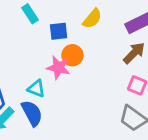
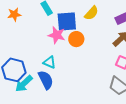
blue square: (59, 31) -> (67, 21), size x1.5
pink star: (58, 67) -> (57, 35), moved

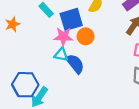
cyan triangle: (49, 62) -> (61, 55), moved
blue semicircle: (46, 80) -> (75, 64), moved

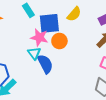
cyan triangle: (61, 55) -> (34, 53), turned 32

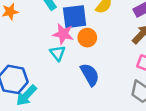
blue semicircle: (45, 64) -> (90, 75), moved

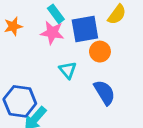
pink star: (63, 34) -> (52, 33), moved

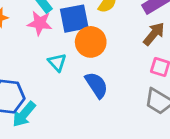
orange circle: (100, 52) -> (91, 42), size x1.4

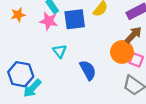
orange circle: (91, 42) -> (122, 52), moved

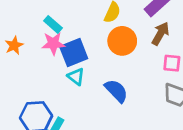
blue square: (75, 19) -> (74, 53), moved
orange circle: (122, 52) -> (122, 41), moved

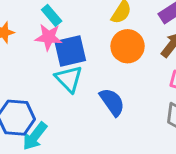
cyan triangle: (76, 77) -> (69, 79), size x1.4

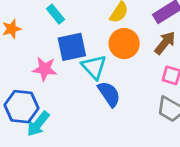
pink star: (49, 37) -> (45, 69), moved
cyan triangle: (69, 79) -> (94, 67), moved

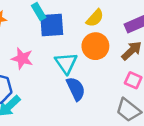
blue square: (72, 47) -> (52, 25), moved

